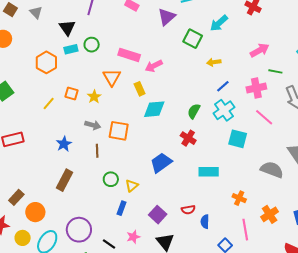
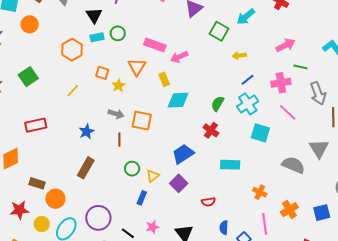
orange square: (72, 94) -> (102, 73), moved
brown rectangle: (16, 197) -> (37, 183), turned 63
purple square: (158, 215) -> (179, 183), moved
blue semicircle: (205, 222) -> (224, 228), moved

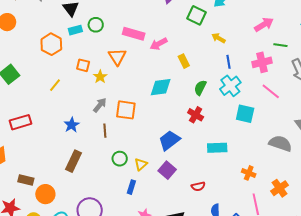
yellow arrow: (239, 55) -> (218, 38), turned 40
yellow rectangle: (164, 79) -> (184, 61), moved
blue line: (247, 80) -> (228, 62), turned -56
gray arrow: (116, 114) -> (100, 105), turned -63

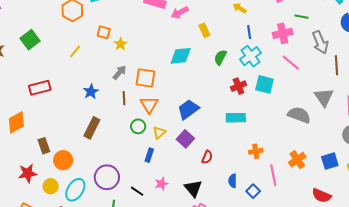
orange triangle: (117, 57) -> (149, 105), moved
red cross: (196, 115) -> (238, 86), moved, turned 35
orange cross: (249, 173) -> (256, 151), moved, turned -32
brown rectangle: (26, 180) -> (44, 146), turned 56
red semicircle: (198, 186) -> (207, 157), moved, turned -56

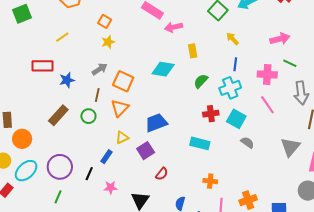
orange square: (104, 32) -> (105, 21), moved
red rectangle: (40, 88) -> (43, 66), moved
gray semicircle: (299, 115) -> (247, 142), moved, size x0.6
green circle: (138, 126) -> (88, 116), moved
black line: (137, 191) -> (89, 174), moved, turned 64

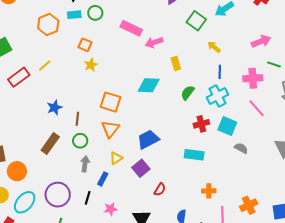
red rectangle: (43, 66) -> (19, 77), moved, turned -30
gray arrow: (100, 69) -> (85, 164), moved, turned -42
brown line: (97, 95) -> (77, 119), moved

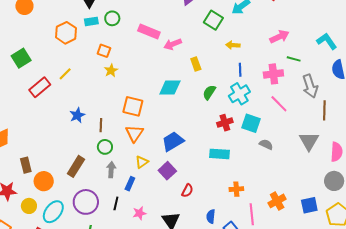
yellow arrow: (214, 47) -> (233, 45), turned -32
brown rectangle: (50, 143) -> (76, 166), moved

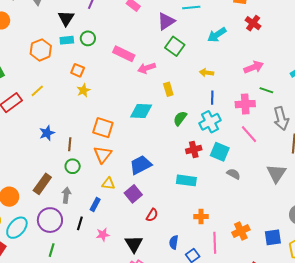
green square: (213, 20) -> (175, 46), moved
yellow triangle: (142, 162) -> (108, 184), turned 40
gray arrow: (111, 170) -> (66, 195), moved

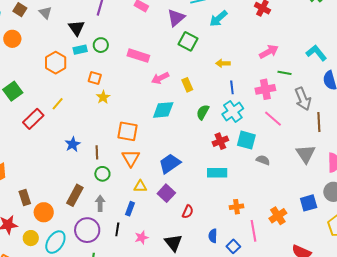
cyan arrow: (217, 35) -> (218, 19), moved
pink arrow: (147, 68) -> (160, 78), moved
blue square: (273, 237) -> (309, 203), moved

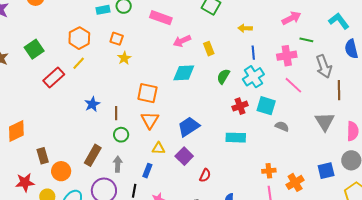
orange hexagon: (56, 63) -> (79, 38), moved
orange cross: (236, 207) -> (269, 171), moved

